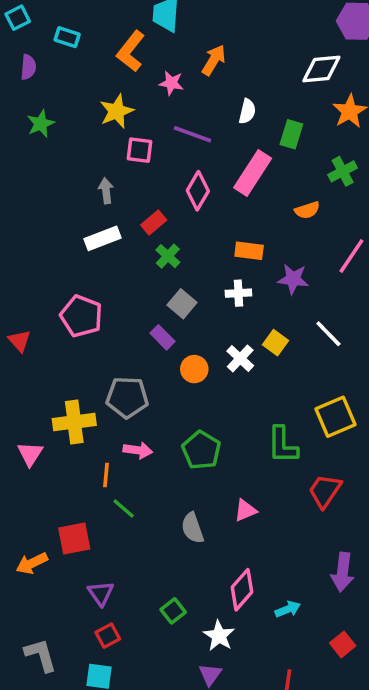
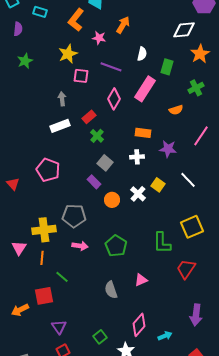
orange line: (106, 475) -> (42, 258), moved
green line: (124, 509) -> (62, 277), moved

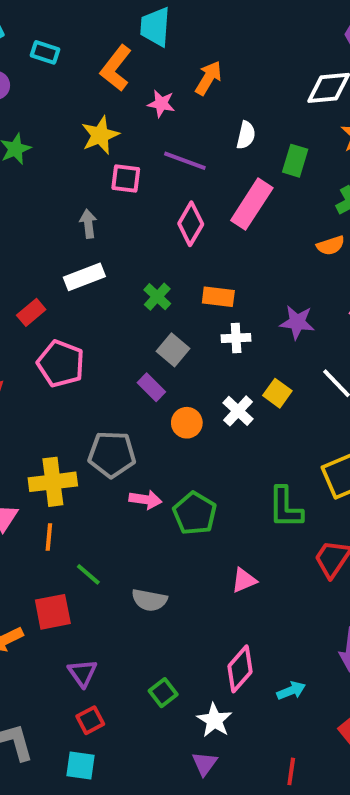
orange semicircle: (176, 110) -> (331, 245), moved
red rectangle: (89, 117) -> (31, 312), moved
orange rectangle: (143, 133) -> (218, 297), moved
pink arrow: (80, 246) -> (145, 500), moved
gray semicircle: (111, 290) -> (149, 600), moved, turned -60

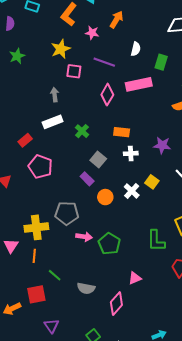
pink rectangle: (252, 204) -> (139, 84), turned 45
green cross: (157, 297) -> (82, 131), moved
pink diamond: (240, 669) -> (116, 304), moved

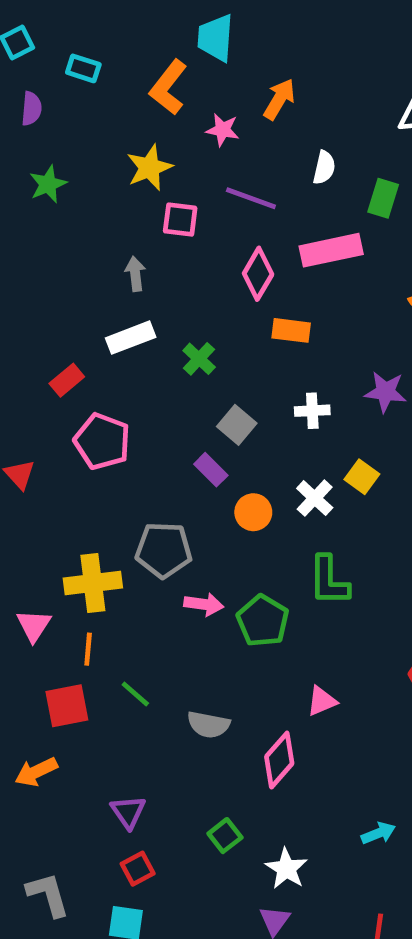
orange rectangle: (122, 132) -> (291, 330), moved
green L-shape: (156, 241) -> (329, 581), moved
red square: (36, 294) -> (67, 706), moved

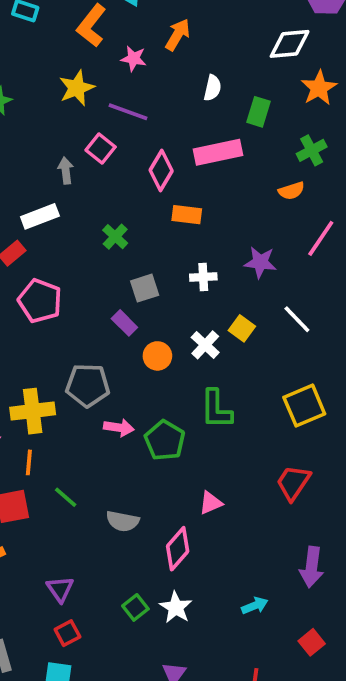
purple line: (251, 198) -> (128, 112), moved
pink square: (180, 220) -> (101, 149), moved, turned 32
white rectangle: (131, 338) -> (40, 216), moved
gray square: (237, 425) -> (145, 288), turned 32
white star: (286, 869) -> (176, 607), moved

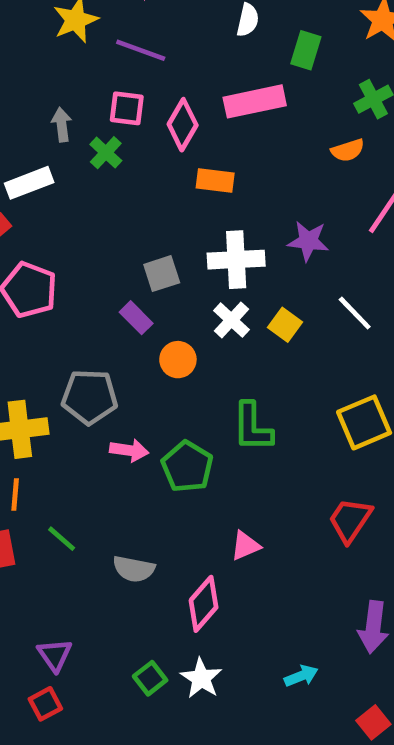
pink square: (101, 149) -> (127, 108), moved, turned -32
green cross: (115, 237) -> (106, 153), moved
white cross: (203, 277) -> (236, 260), size x1.6
white cross: (205, 345) -> (231, 320), moved
red square: (67, 633) -> (45, 704), moved

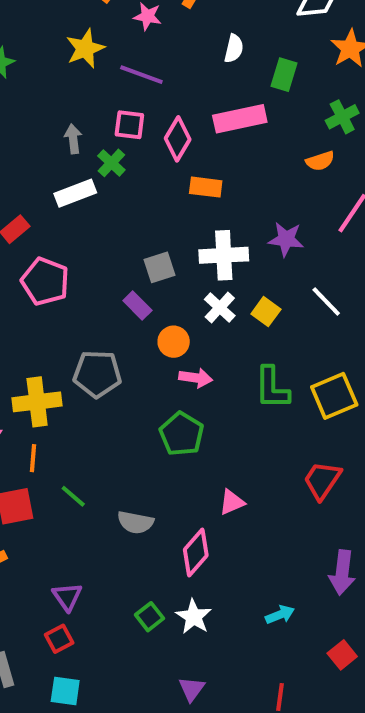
white rectangle: (29, 183) -> (75, 193), moved
green L-shape: (252, 427) -> (272, 388), moved
pink arrow: (129, 450) -> (196, 378), moved

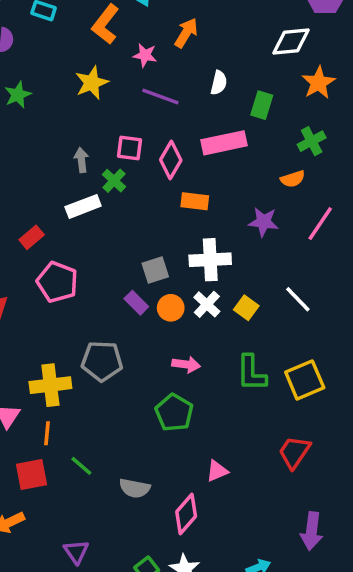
purple line: (141, 75) -> (160, 96), moved
purple star: (286, 239) -> (263, 222), moved
orange circle: (174, 342) -> (171, 308), moved

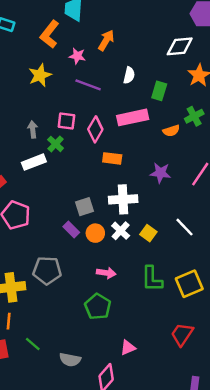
orange semicircle: (293, 179) -> (171, 131), moved

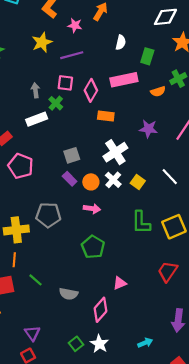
purple line: (88, 85) -> (72, 55), moved, turned -35
white cross: (123, 199) -> (115, 152), turned -30
gray square: (84, 207) -> (72, 155), moved
pink arrow: (106, 273) -> (92, 209), moved

